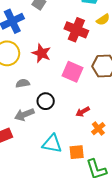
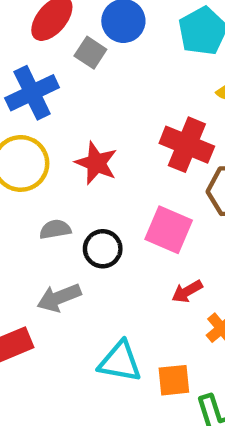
red cross: (76, 30) -> (187, 145), moved
pink square: (73, 72) -> (169, 230), moved
black circle: (46, 101) -> (103, 249), moved

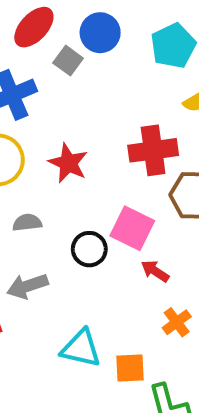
red cross: (187, 145) -> (153, 150), turned -33
black circle: (103, 249) -> (89, 249), moved
red arrow: (187, 291) -> (155, 271), moved, turned 60

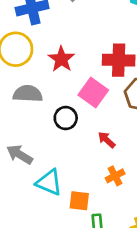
gray semicircle: (27, 223) -> (28, 94), size x1.5
pink square: (132, 228) -> (93, 93), moved
gray arrow: (27, 286) -> (20, 155), moved, turned 40

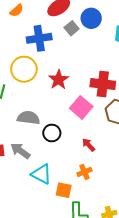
gray semicircle: (28, 94) -> (28, 118), moved
black circle: (66, 118) -> (52, 133), moved
orange cross: (115, 176) -> (84, 172), moved

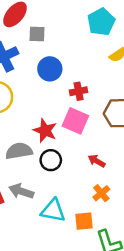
blue circle: (91, 18) -> (50, 69), moved
gray square: (72, 28) -> (37, 34), turned -32
red star: (59, 80) -> (45, 131), moved
red cross: (103, 84) -> (79, 91), moved, size x0.6

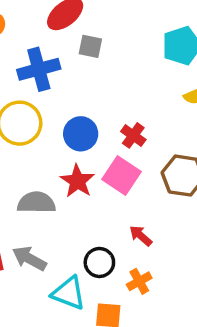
blue circle: (50, 69) -> (81, 134), moved
red cross: (79, 91) -> (133, 135), turned 36
black circle: (51, 160) -> (99, 263), moved

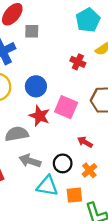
red cross: (133, 135) -> (78, 62), moved
gray arrow: (29, 259) -> (30, 161), moved

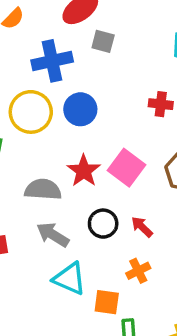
red cross: (78, 62) -> (161, 104), turned -32
blue circle: (36, 86) -> (80, 109), moved
black circle: (63, 163) -> (103, 224), moved

